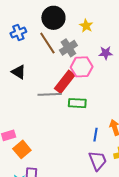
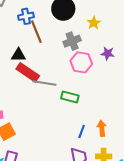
brown line: (47, 43) -> (36, 32), moved
black triangle: (19, 72) -> (18, 55), turned -42
red rectangle: (65, 82) -> (28, 72), moved, turned 75

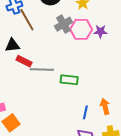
pink hexagon: (81, 62) -> (81, 29), moved
red rectangle: (28, 72) -> (24, 61), size x0.7

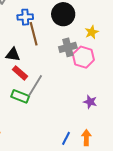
purple star: (100, 31) -> (90, 102), moved
gray line: (42, 69) -> (35, 86), turned -75
green rectangle: (69, 80) -> (20, 96), moved

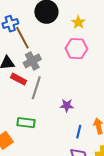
gray cross: (68, 47) -> (32, 61), moved
green rectangle: (20, 96) -> (26, 123), moved
purple star: (90, 102) -> (67, 105), moved

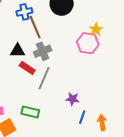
yellow star: (78, 22) -> (96, 29), moved
blue line: (79, 132) -> (82, 117), moved

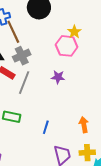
purple star: (73, 99) -> (58, 77), moved
blue line: (82, 117) -> (46, 127), moved

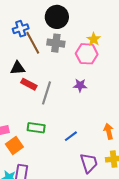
gray cross: (22, 56) -> (56, 43), moved, turned 36
blue line: (46, 127) -> (71, 136), turned 40

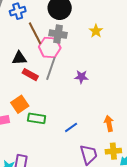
blue cross: (21, 29) -> (18, 11), moved
pink hexagon: (87, 54) -> (50, 47), moved
gray line: (47, 93) -> (51, 68), moved
orange square: (14, 145) -> (20, 104), moved

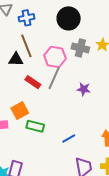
brown line: (35, 33) -> (26, 46), moved
gray cross: (58, 34) -> (80, 48), moved
black triangle: (19, 58) -> (16, 59), moved

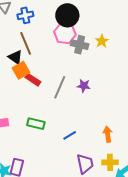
pink hexagon: (55, 57) -> (65, 33), moved
black triangle: (16, 59) -> (15, 57), turned 35
gray line: (54, 78) -> (60, 87), moved
orange square: (20, 111) -> (21, 70), moved

